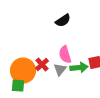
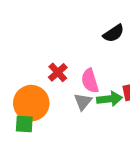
black semicircle: (63, 21) -> (114, 33), moved
red cross: (42, 65) -> (58, 72), moved

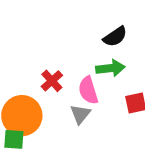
green arrow: (109, 99) -> (110, 68), moved

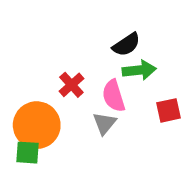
black semicircle: (115, 37) -> (126, 45), moved

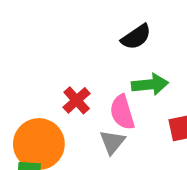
black semicircle: (126, 45) -> (136, 37), moved

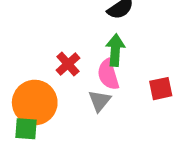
green arrow: (150, 84) -> (115, 50), moved, turned -80

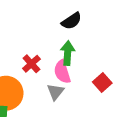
red square: (161, 89) -> (102, 82), turned -30

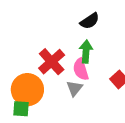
red cross: (31, 64) -> (52, 62), size x1.5

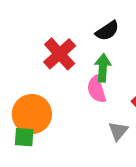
red cross: (52, 62) -> (60, 54), moved
gray triangle: (74, 88) -> (118, 131), moved

